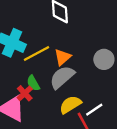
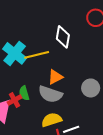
yellow line: (36, 54) -> (37, 55), moved
gray semicircle: (62, 77) -> (50, 94), turned -135

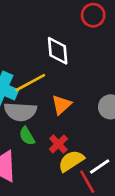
gray semicircle: (50, 94) -> (20, 112), moved
red cross: (15, 100) -> (58, 144), moved

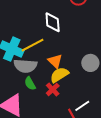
orange triangle: (62, 105) -> (55, 61), turned -35
yellow semicircle: (71, 161) -> (59, 75), moved

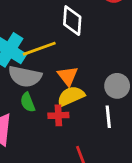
red cross: (53, 89) -> (58, 115), turned 32
white line: (82, 106) -> (108, 117), moved, turned -70

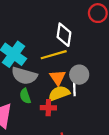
yellow line: (39, 49) -> (54, 55), moved
gray circle: (117, 86) -> (79, 75), moved
white line: (108, 117) -> (74, 87), moved

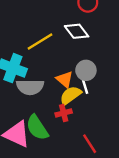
white diamond: (64, 35) -> (77, 31), moved, turned -30
yellow line: (54, 55) -> (40, 41), moved
green semicircle: (25, 96) -> (37, 128), moved, size x1.6

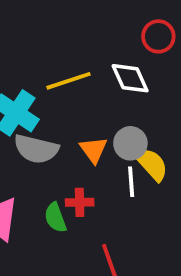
white line: (85, 85) -> (131, 182), moved
yellow semicircle: (71, 95) -> (152, 164), moved, turned 70
green semicircle: (37, 128) -> (55, 218), moved, size x0.7

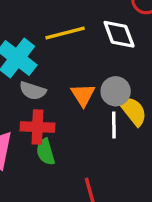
gray semicircle: (36, 149) -> (33, 91), size x0.7
red cross: (80, 202) -> (37, 127), moved, size x1.4

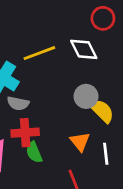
orange triangle: (83, 95) -> (80, 142), moved
white line: (114, 125) -> (106, 154), moved

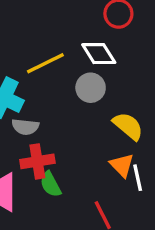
gray circle: (86, 96) -> (91, 88), moved
orange triangle: (80, 142) -> (122, 165), moved

